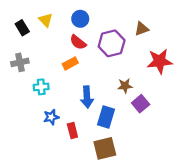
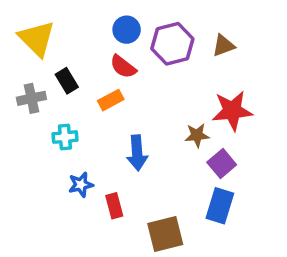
yellow triangle: (46, 20) -> (37, 38), moved, size x1.6
black rectangle: (22, 28) -> (67, 81), moved
purple hexagon: (112, 43) -> (172, 44), moved
red star: (160, 61) -> (232, 111), moved
blue rectangle: (106, 117) -> (220, 206), moved

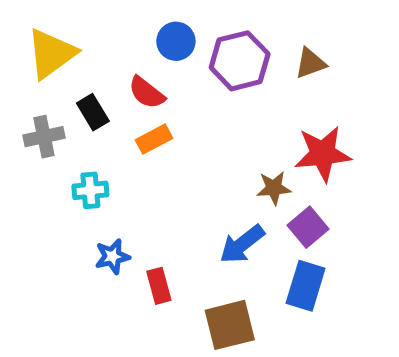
yellow triangle: (37, 38) -> (51, 53), turned 39
red semicircle: (123, 67) -> (147, 93), moved
blue arrow: (137, 153) -> (242, 244), moved, turned 56

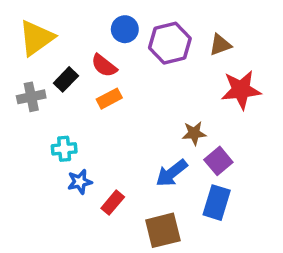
black rectangle: (93, 112) -> (66, 79), turned 75
red star: (323, 154) -> (241, 90), moved
cyan cross: (90, 190) -> (64, 149), moved
red rectangle: (159, 286) -> (113, 203), turned 55

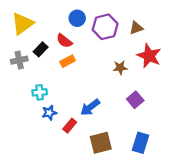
red star: (241, 90) -> (149, 56), turned 30
brown star: (194, 133) -> (120, 68), moved
blue arrow: (172, 173) -> (90, 107), moved
blue rectangle: (217, 203) -> (141, 143), moved

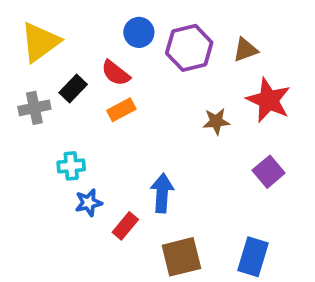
purple square: (135, 100) -> (269, 172), moved
blue arrow: (90, 107) -> (162, 193), turned 132

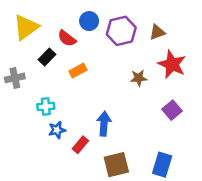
red semicircle: (116, 73) -> (67, 38), moved
gray cross: (34, 108) -> (15, 78), moved

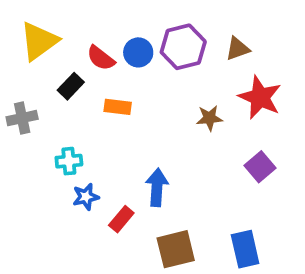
blue circle: (89, 21) -> (138, 52), moved
orange rectangle: (78, 71) -> (118, 107), turned 35
blue rectangle: (162, 165) -> (245, 249), turned -30

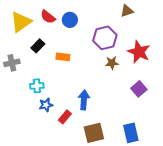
purple hexagon: (183, 47) -> (105, 38), moved
brown triangle: (238, 49) -> (127, 11), moved
blue circle: (138, 52) -> (70, 20), moved
red semicircle: (101, 58) -> (48, 17), moved

